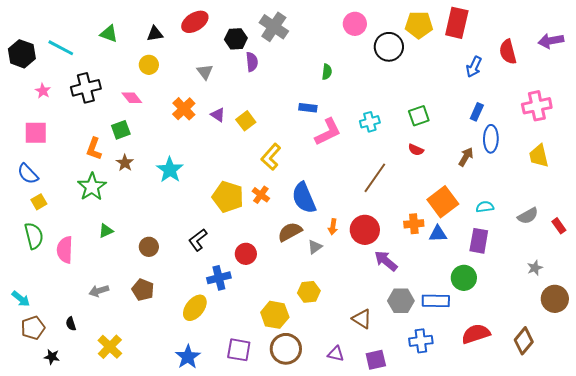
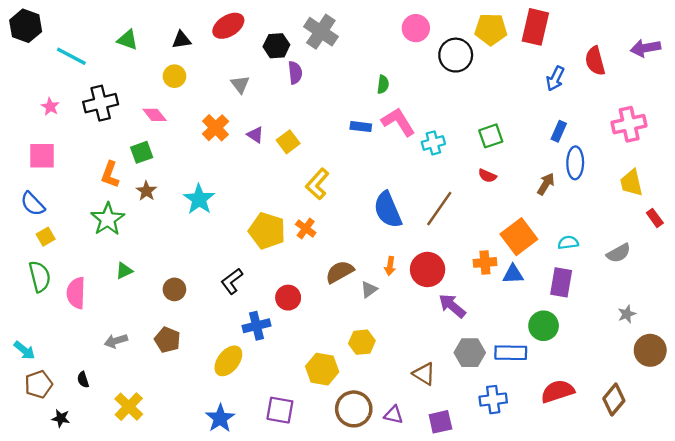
black hexagon: (22, 54) -> (26, 26), moved
pink L-shape: (328, 132) -> (398, 122), moved, turned -96
blue semicircle: (304, 198) -> (388, 210), moved
red rectangle: (559, 226) -> (655, 218), moved
brown circle: (286, 349) -> (354, 409), moved

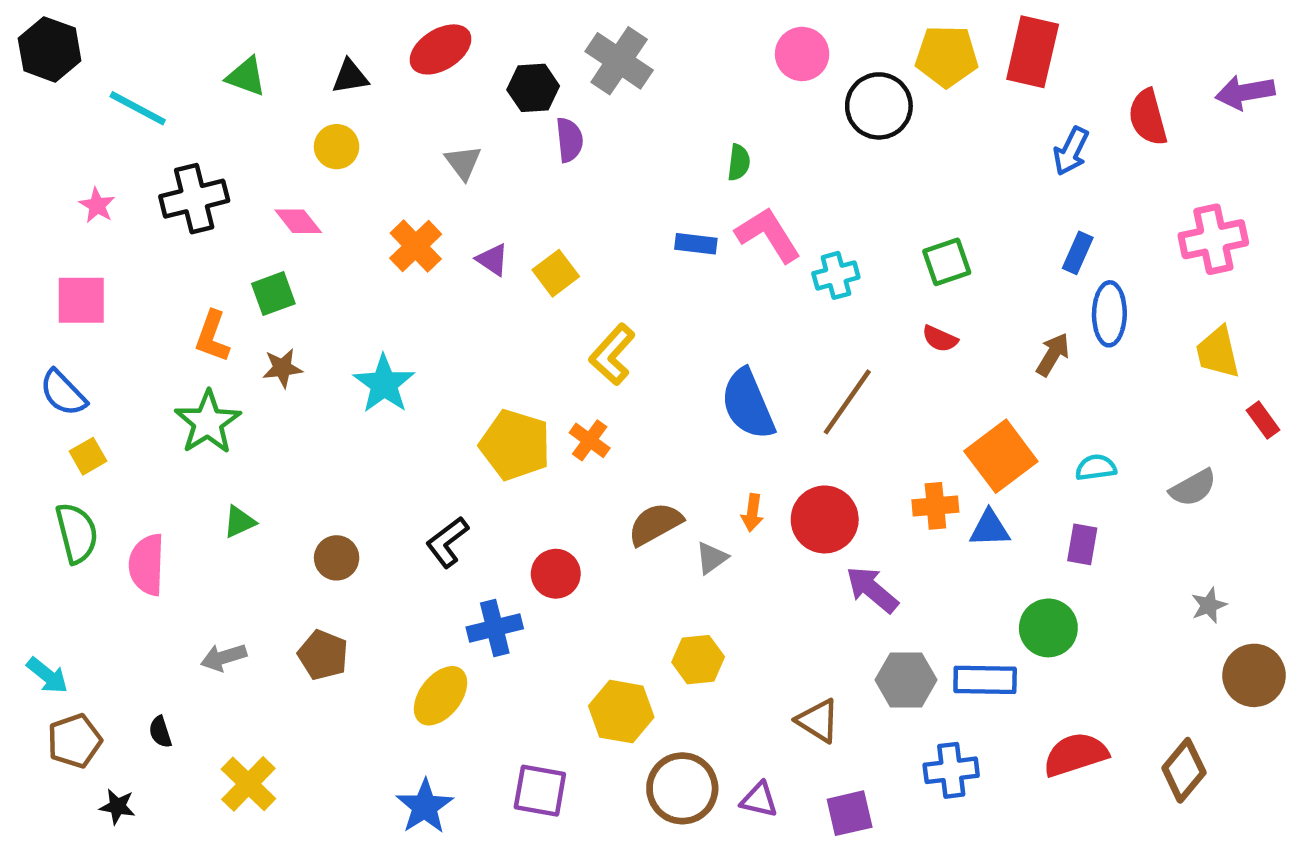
brown star: (146, 191) -> (282, 368), turned 30
purple rectangle: (561, 282) -> (1082, 544), size x0.7

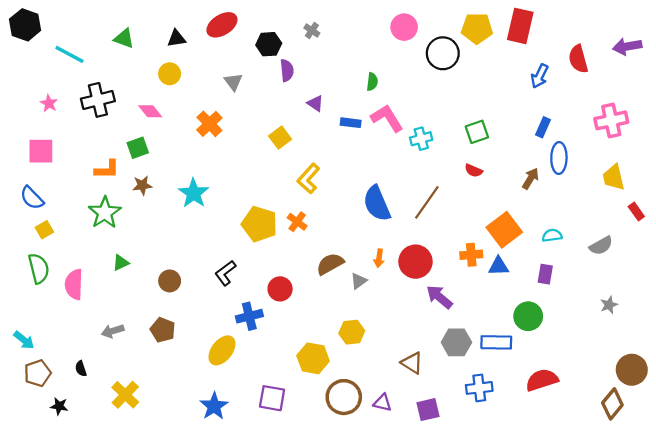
gray cross: (619, 61) -> (312, 31), size x0.5
purple triangle: (492, 260) -> (315, 103), moved
orange L-shape: (212, 336) -> (107, 169), turned -110
brown circle: (1254, 675) -> (632, 370), moved
brown diamond: (1184, 770) -> (612, 404), moved

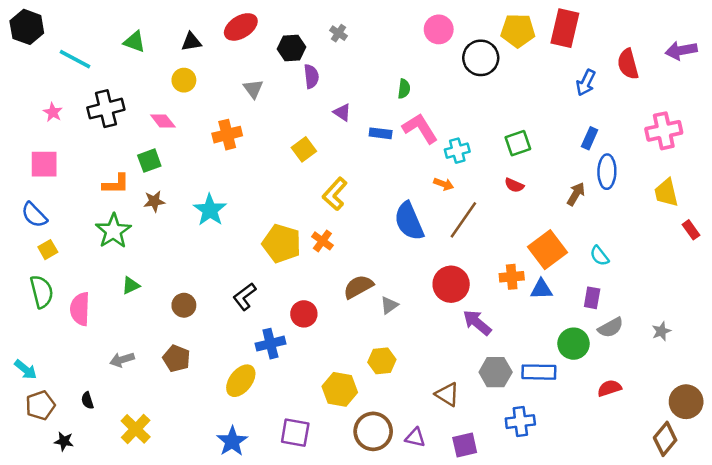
orange cross: (209, 124) -> (227, 135), turned 30
cyan semicircle: (552, 235) -> (599, 256), turned -120
gray semicircle: (601, 246) -> (611, 328), moved
orange arrow: (379, 258) -> (444, 184), moved, turned -78
red semicircle: (542, 380) -> (609, 388), moved, size x0.7

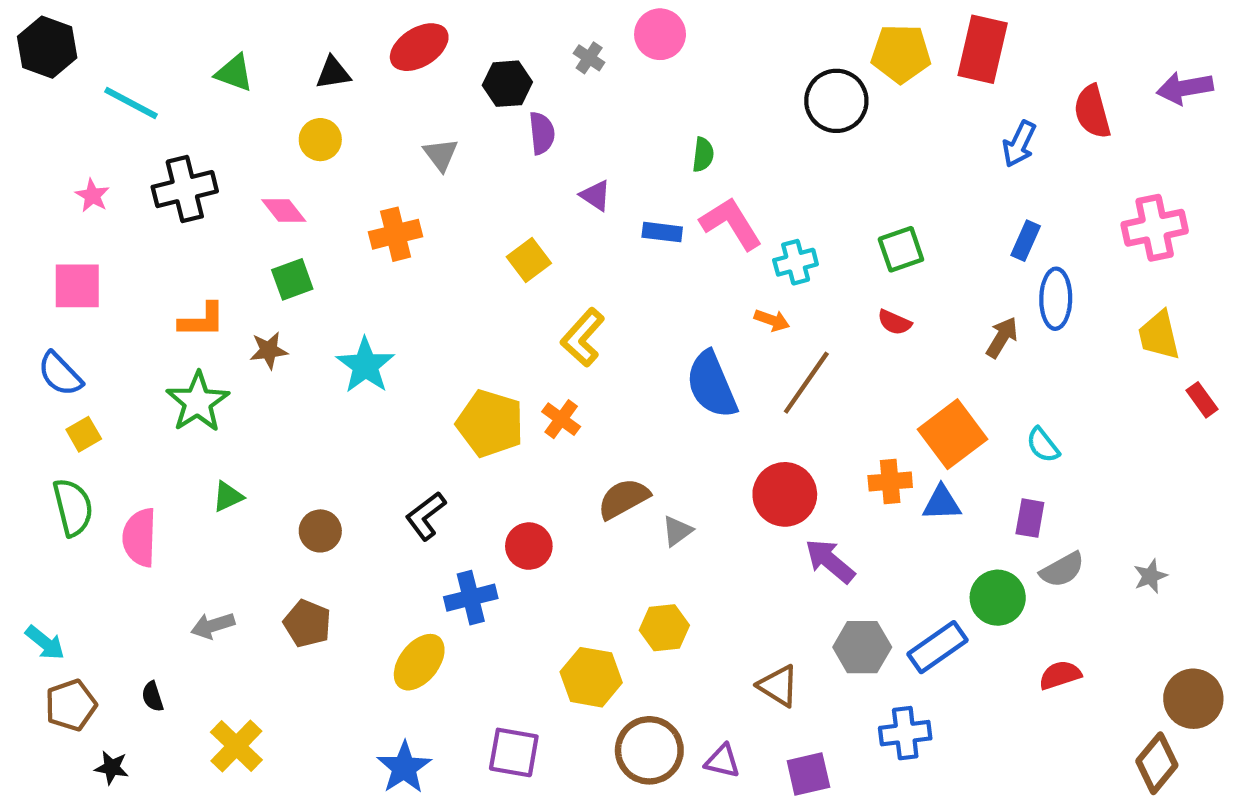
pink circle: (439, 29) -> (660, 34), moved
green square: (149, 161) -> (292, 279), moved
blue rectangle: (539, 372) -> (937, 647), turned -36

